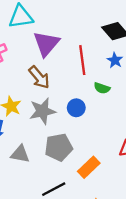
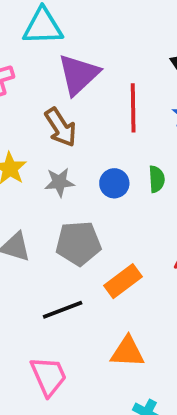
green semicircle: (102, 88) -> (157, 179), moved, turned -119
gray star: (42, 111) -> (59, 182), size x0.7

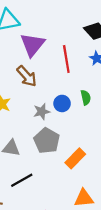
gray star: (59, 182) -> (42, 112), moved
gray pentagon: (78, 243) -> (47, 141), turned -30
black line: (63, 310) -> (22, 180), moved

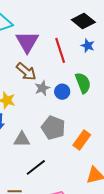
green semicircle: (86, 97) -> (83, 83), size x1.5
gray star: (42, 112) -> (42, 88), moved

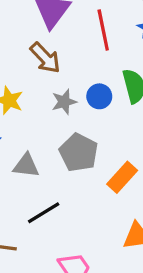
gray star: (42, 88) -> (64, 102), moved

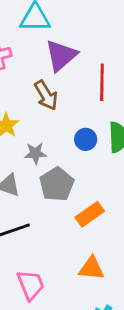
gray star: (64, 102) -> (35, 153), moved

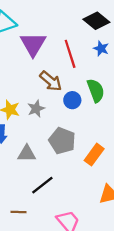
brown arrow: (46, 95) -> (51, 81), moved
gray star: (35, 153) -> (36, 109), moved

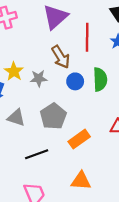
black line: (42, 185) -> (37, 154), moved

